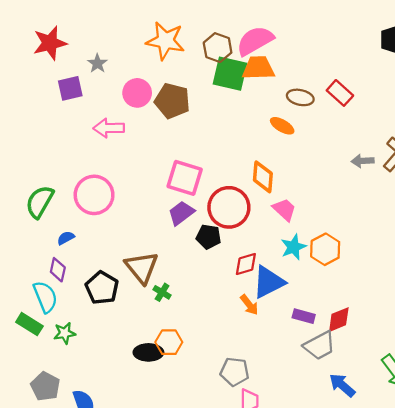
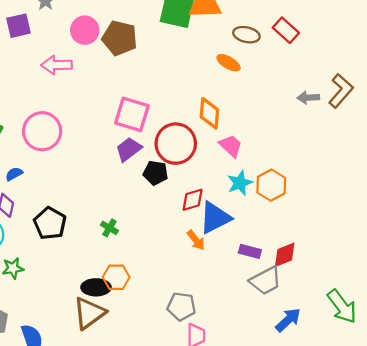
brown triangle: (142, 267) -> (89, 313), moved, turned 33
blue arrow: (342, 385) -> (288, 320), turned 96

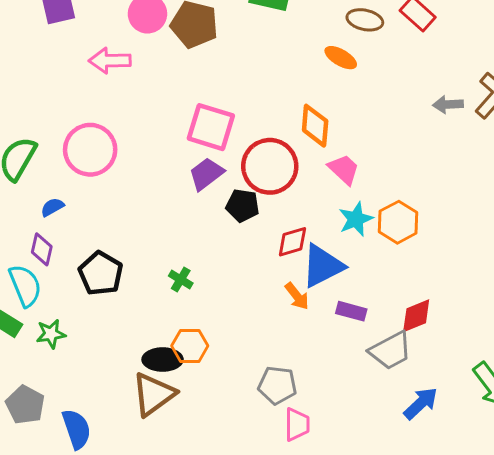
purple rectangle: (250, 251) -> (351, 311), moved

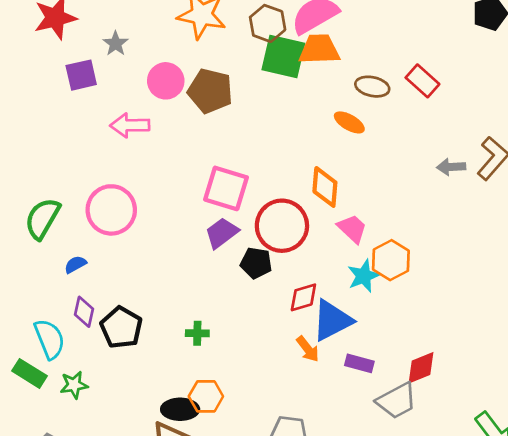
orange hexagon: (398, 222) -> (391, 260), moved
purple diamond: (42, 249) -> (84, 312), moved
green cross: (181, 280) -> (197, 333), turned -30

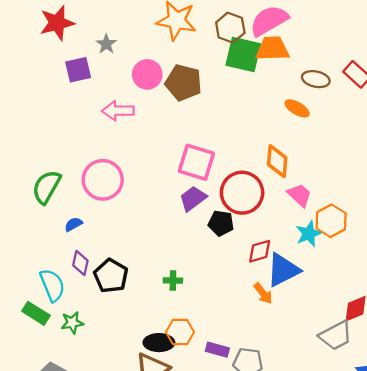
purple rectangle: (359, 363) -> (217, 350), moved

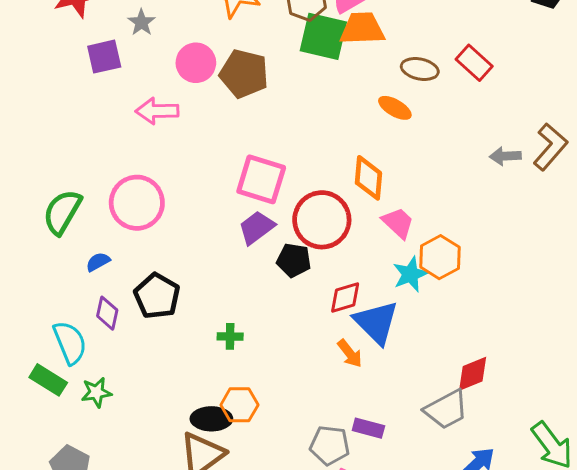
blue triangle: (283, 270) -> (376, 322), turned -48
black pentagon: (111, 276) -> (157, 296), moved
purple rectangle: (217, 350) -> (368, 428), moved

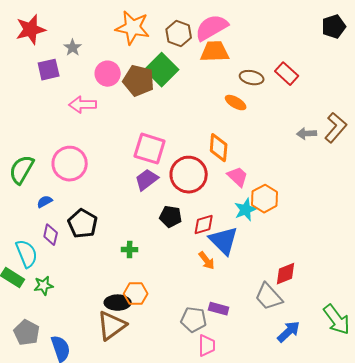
green square: (323, 36) -> (162, 70), moved, turned 32
black pentagon: (294, 260) -> (171, 217), moved
gray trapezoid: (446, 409) -> (269, 297), turned 76

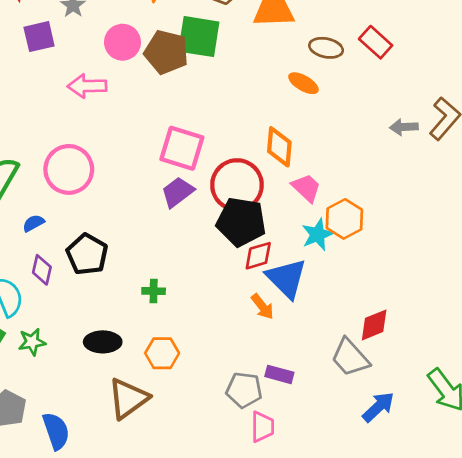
green square: (162, 70) -> (199, 37), turned -36
black pentagon: (171, 217) -> (241, 222), moved, size x1.6
black ellipse: (118, 303) -> (103, 342), moved

